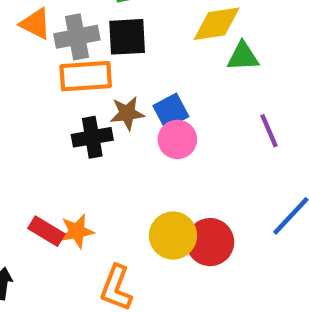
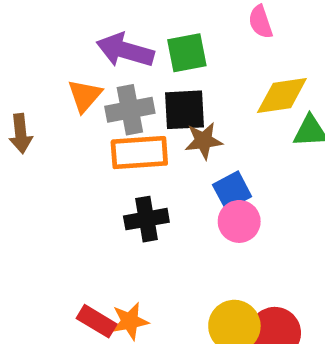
orange triangle: (35, 24) -> (85, 96), turned 44
brown star: (127, 113) -> (204, 141), moved

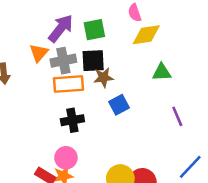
purple arrow: (125, 50) -> (61, 28), turned 112
yellow diamond: (282, 96) -> (146, 35), moved
pink circle: (239, 221) -> (66, 158), moved

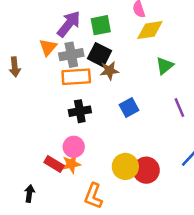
black square: (93, 61) -> (100, 55), turned 30
green triangle: (162, 72) -> (165, 66), turned -36
blue square: (119, 105) -> (129, 107), moved

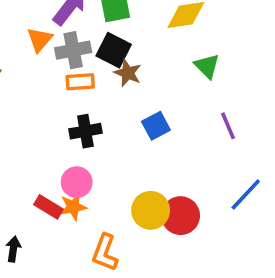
green triangle: (165, 66) -> (207, 66), turned -36
brown star: (109, 71) -> (128, 73), turned 30
orange rectangle: (76, 77) -> (80, 82), size x0.7

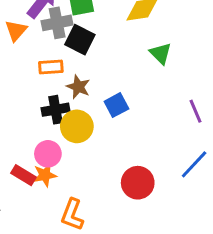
gray cross: (73, 50) -> (57, 23), moved
brown star: (128, 73) -> (78, 87), moved
purple line: (228, 126) -> (196, 111), moved
yellow circle: (151, 210) -> (77, 126), moved

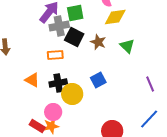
orange triangle: (16, 30) -> (32, 80), moved, turned -42
brown star: (78, 87) -> (98, 42), moved

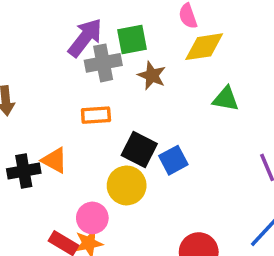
black square: (74, 37) -> (139, 149), moved
brown star: (98, 42) -> (152, 76), moved
green triangle: (127, 46) -> (226, 99), turned -35
black cross: (58, 83) -> (24, 171), moved

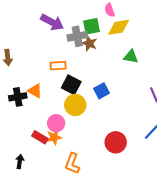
purple arrow: (85, 38) -> (52, 22), turned 80
green square: (132, 39) -> (91, 26), moved
gray cross: (103, 63) -> (77, 36), moved
black square: (139, 149) -> (71, 85), moved

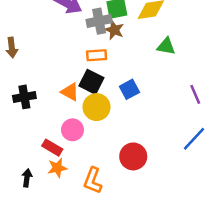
orange rectangle: (58, 66) -> (97, 55), moved
orange triangle: (35, 91) -> (70, 92), moved
orange star: (54, 137) -> (57, 168), moved
red circle: (116, 142) -> (133, 156), moved

